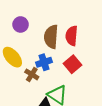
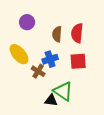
brown semicircle: (51, 37) -> (57, 34), size x0.7
red square: (73, 64) -> (78, 61), turned 36

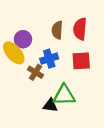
purple circle: (27, 22) -> (23, 39), moved
green triangle: (63, 91) -> (64, 95), turned -35

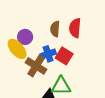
red square: (81, 61) -> (64, 56), moved, turned 36
brown cross: (36, 72) -> (36, 66), size x1.5

